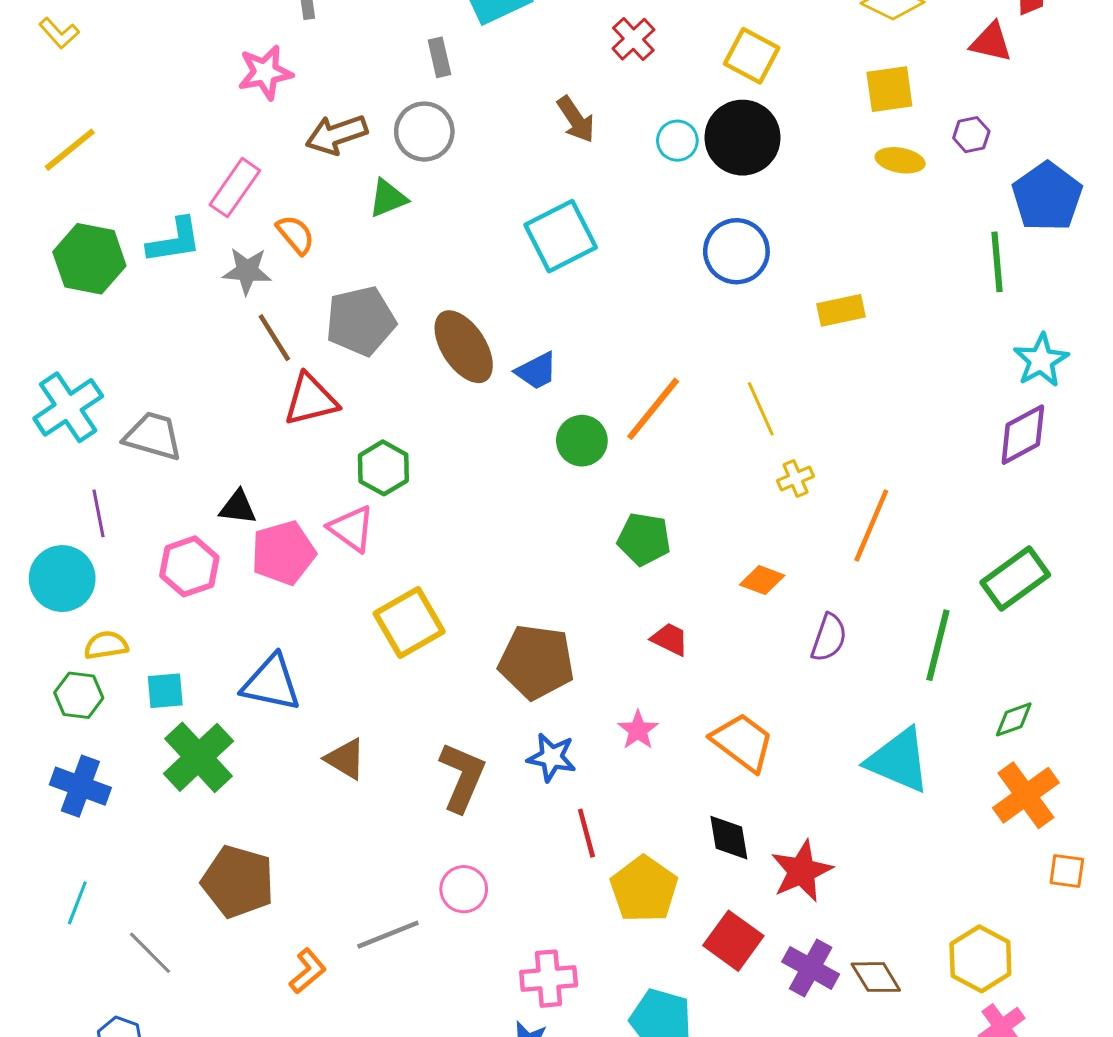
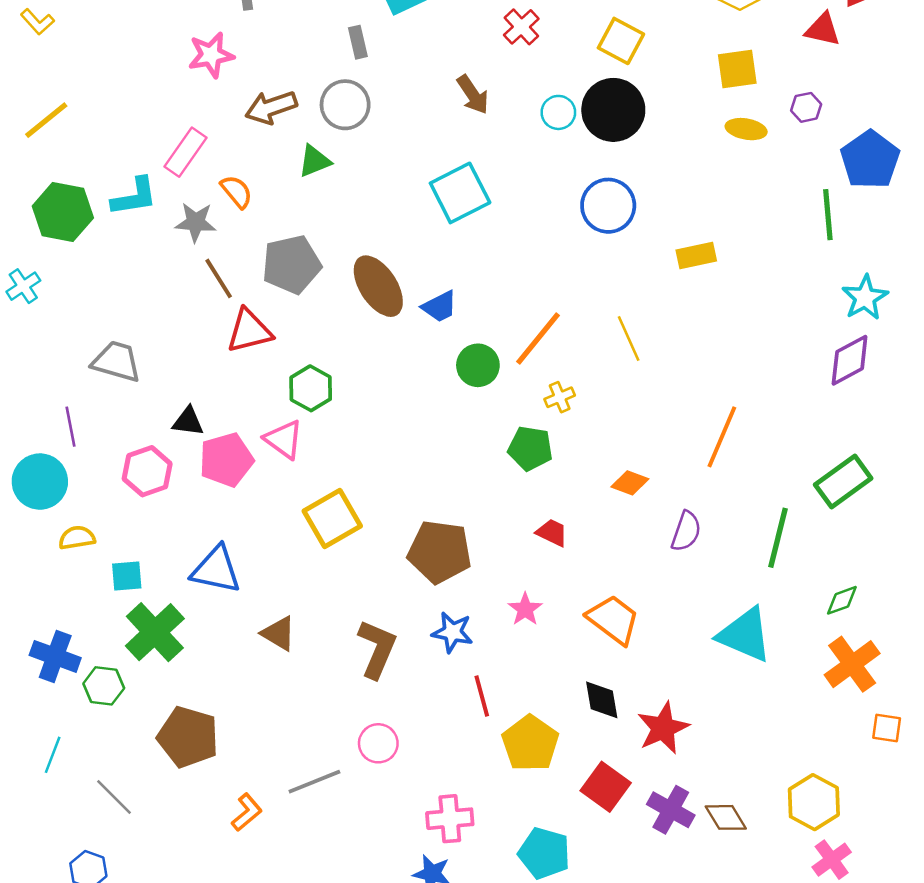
cyan cross: (68, 407) -> (23, 286), moved, size x0.6
yellow cross: (796, 479) -> (560, 397), moved
green hexagon: (79, 695) -> (104, 686), moved

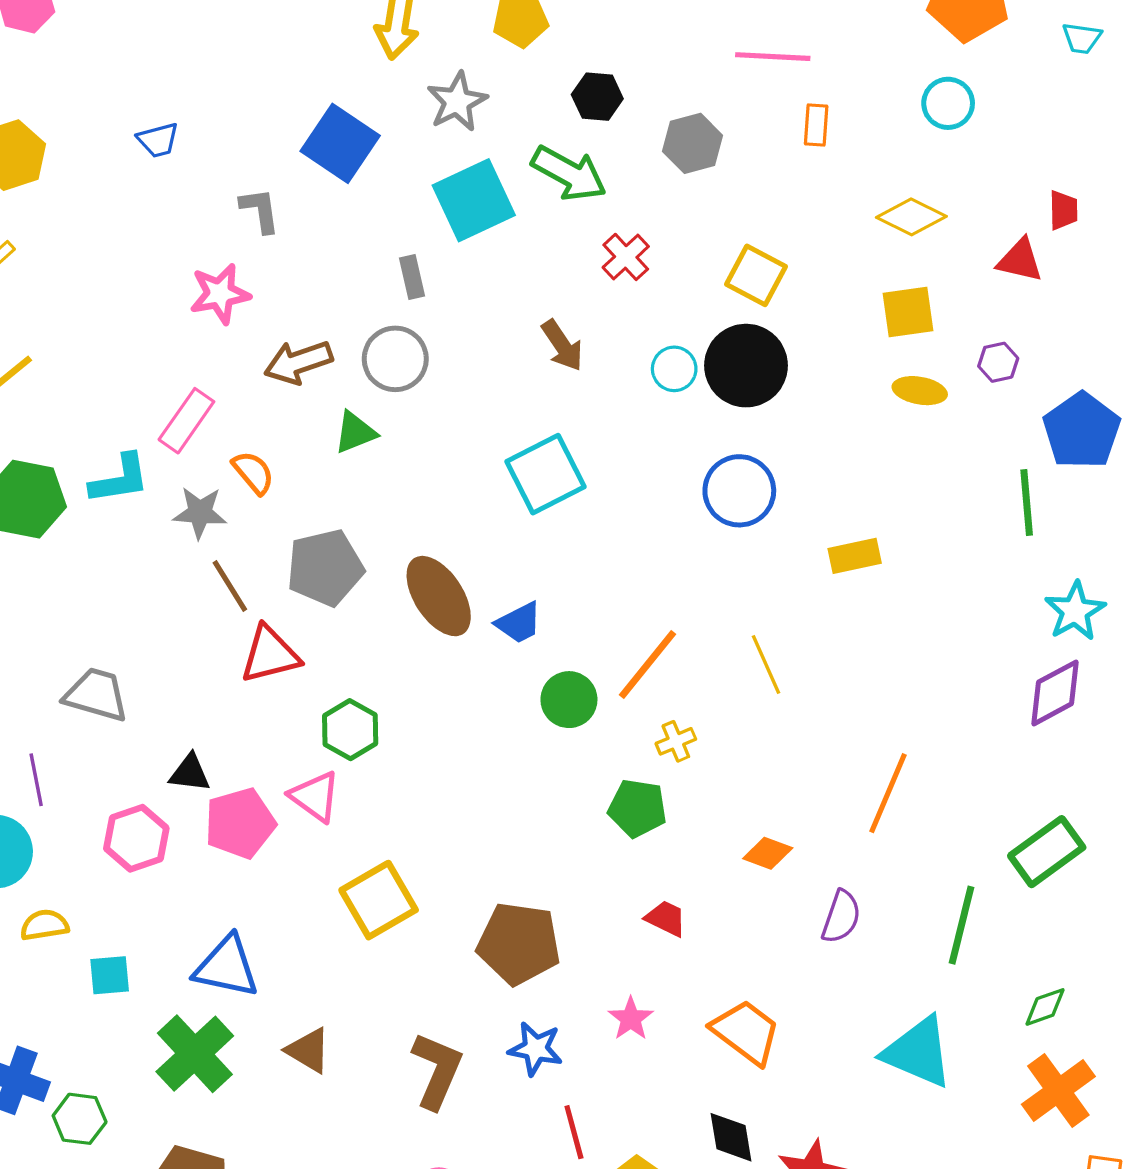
green cross: (155, 632) -> (195, 1054), moved

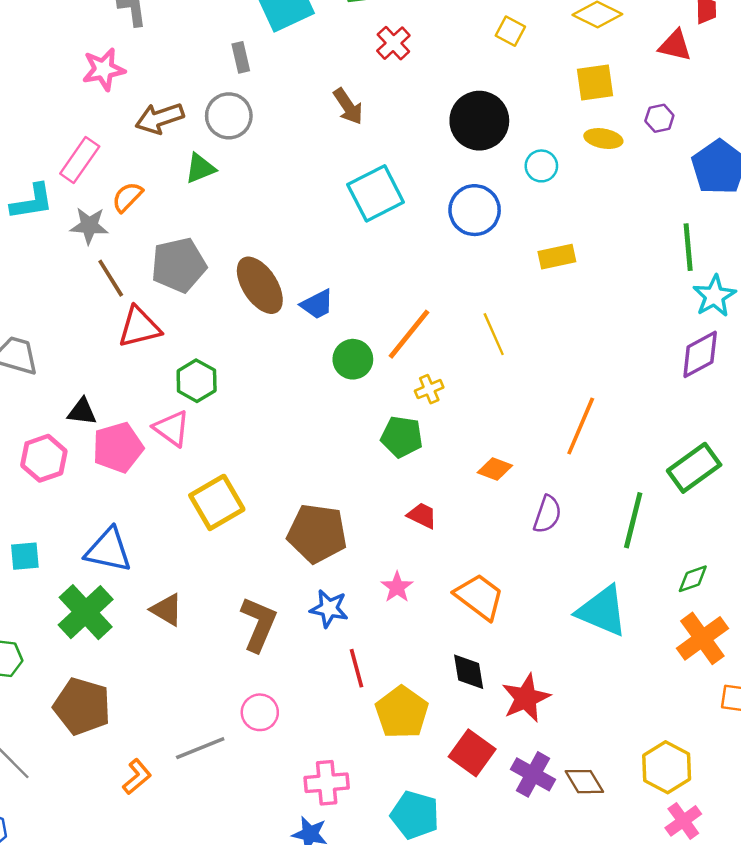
yellow square: (756, 275) -> (510, 31), moved, size x0.7
cyan circle: (674, 369) -> (541, 166), moved
orange semicircle: (253, 472) -> (127, 197), turned -96
cyan square: (546, 474) -> (376, 193), moved
green line: (1027, 503) -> (688, 247), moved

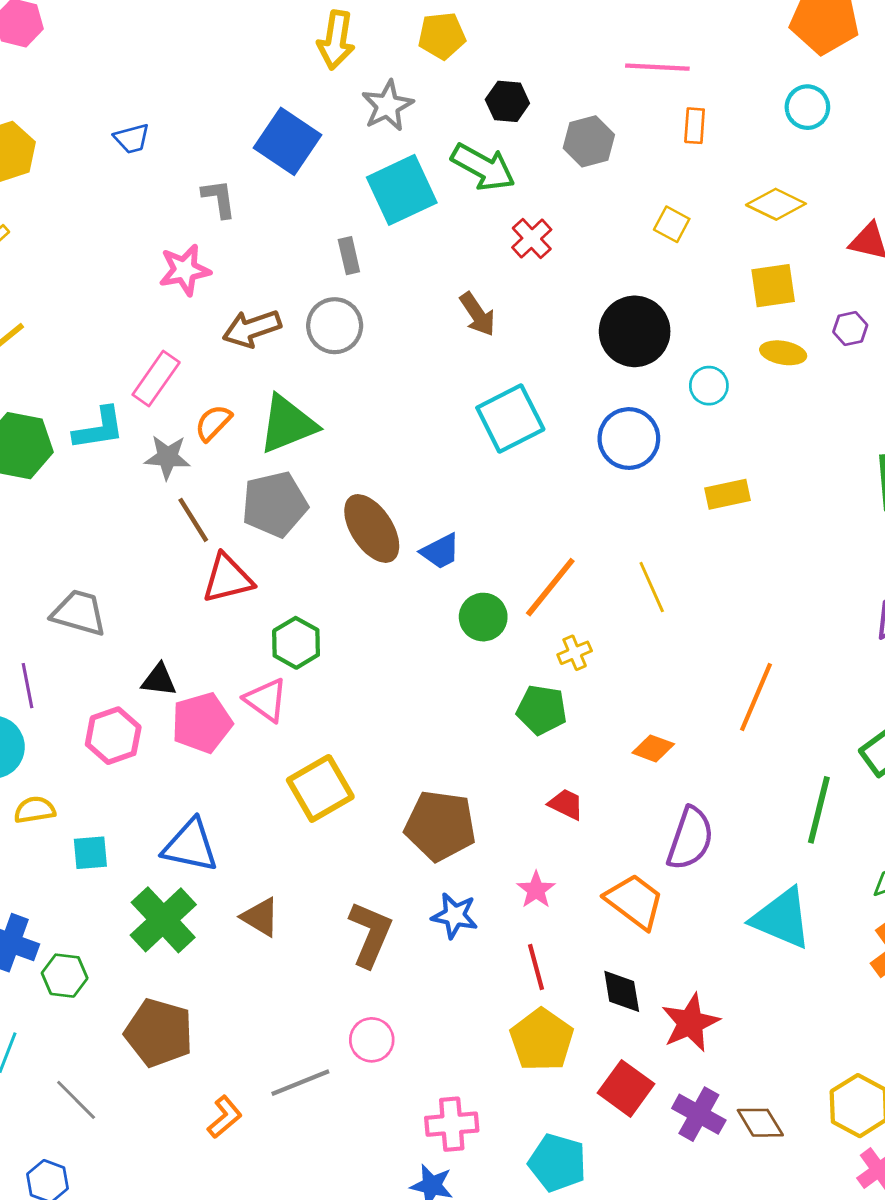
green triangle: (200, 168) -> (287, 424), moved, size x1.6
purple semicircle: (547, 514) -> (690, 838), moved, size x1.4
red line: (356, 668) -> (536, 967), moved

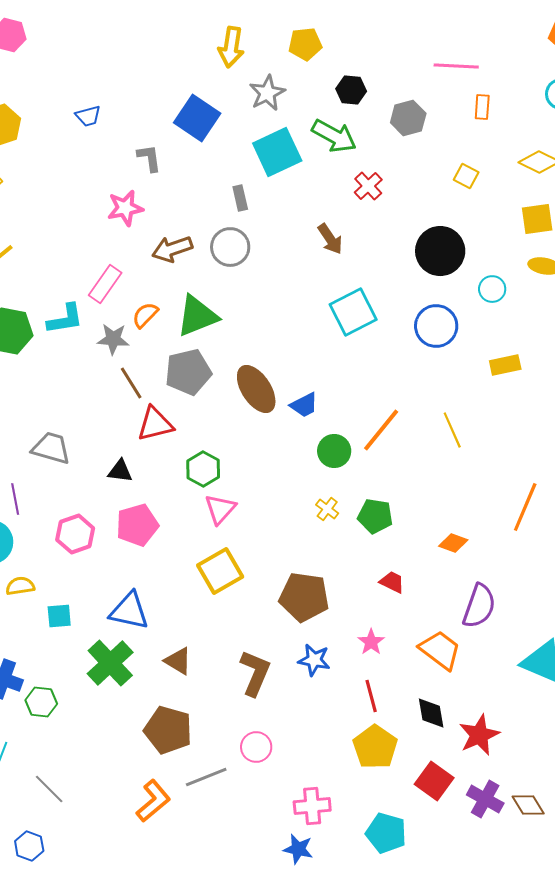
yellow cross: (575, 653) -> (327, 509), moved, turned -30
black triangle: (159, 680) -> (120, 471), moved
pink triangle: (266, 700) -> (220, 509), moved, turned 36
brown pentagon: (159, 1033) -> (168, 730), moved
orange L-shape: (225, 1117) -> (153, 801), size x1.4

